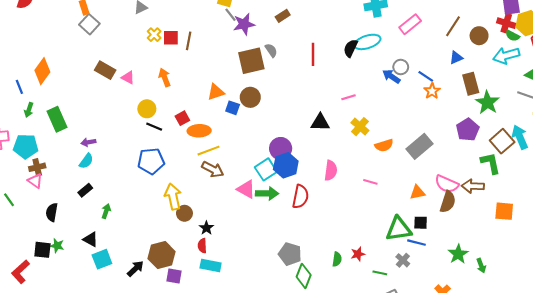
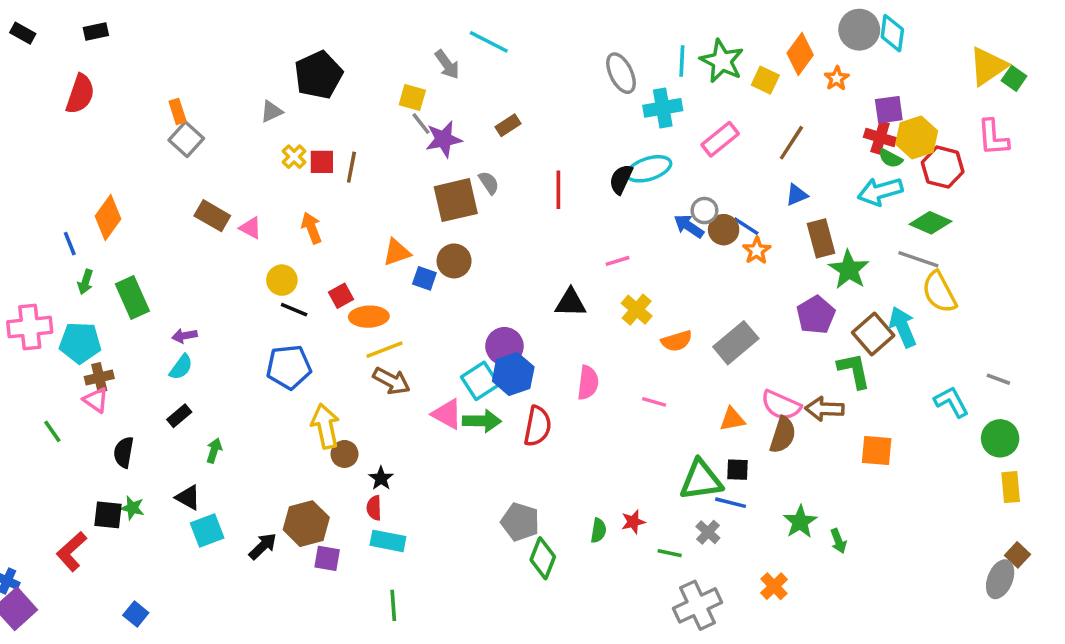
brown circle: (479, 36) -> (724, 230), moved

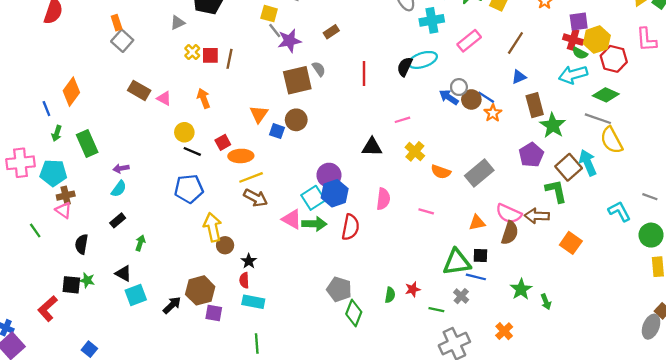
orange triangle: (397, 252) -> (259, 114), turned -36
orange semicircle: (677, 341) -> (441, 172), turned 36
orange square: (877, 451) -> (571, 243), turned 30

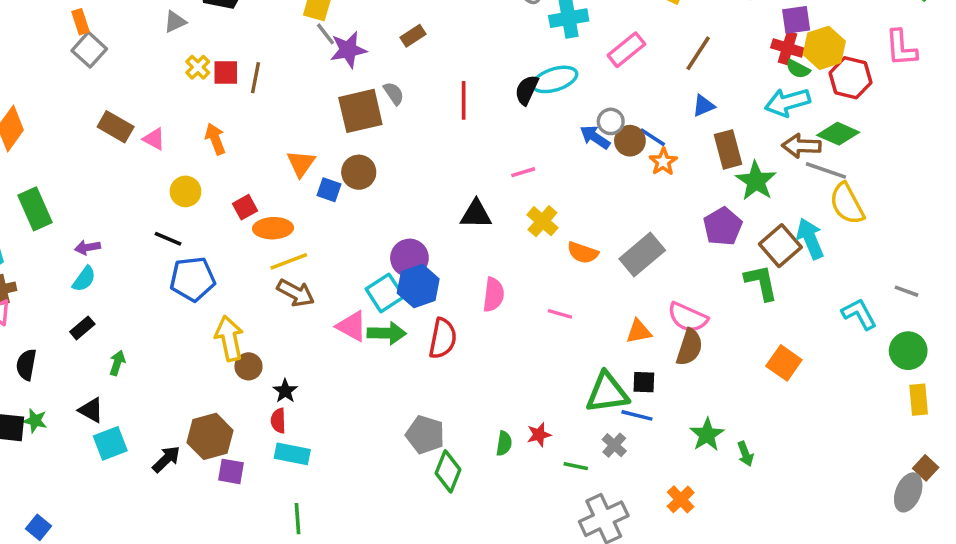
black line: (192, 151) -> (168, 239), moved
brown arrow: (537, 216) -> (801, 146), moved

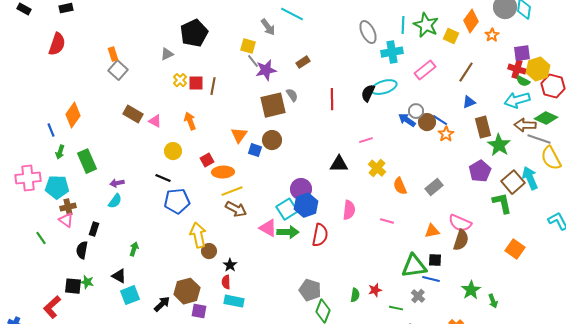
orange semicircle: (583, 253) -> (400, 186), turned 48
gray rectangle: (642, 254) -> (434, 187), size x0.7
black rectangle: (82, 328) -> (94, 229), moved, turned -32

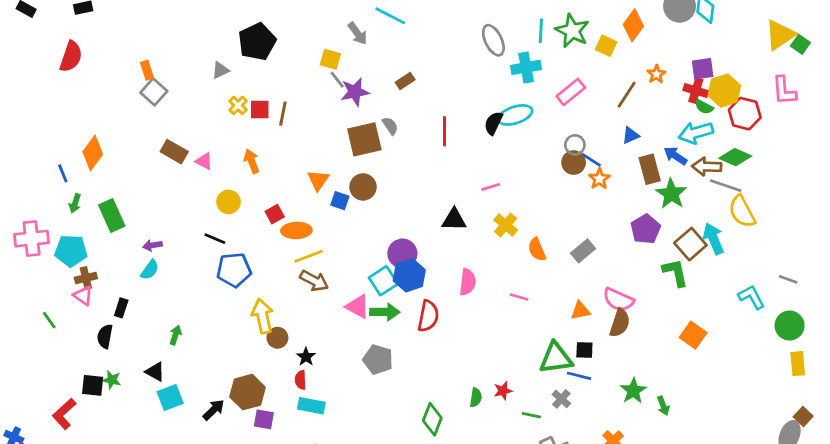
orange star: (492, 35) -> (656, 74), moved
gray circle: (416, 111) -> (575, 145), moved
blue arrow: (407, 120) -> (675, 156), moved
gray pentagon: (310, 290) -> (378, 359), moved

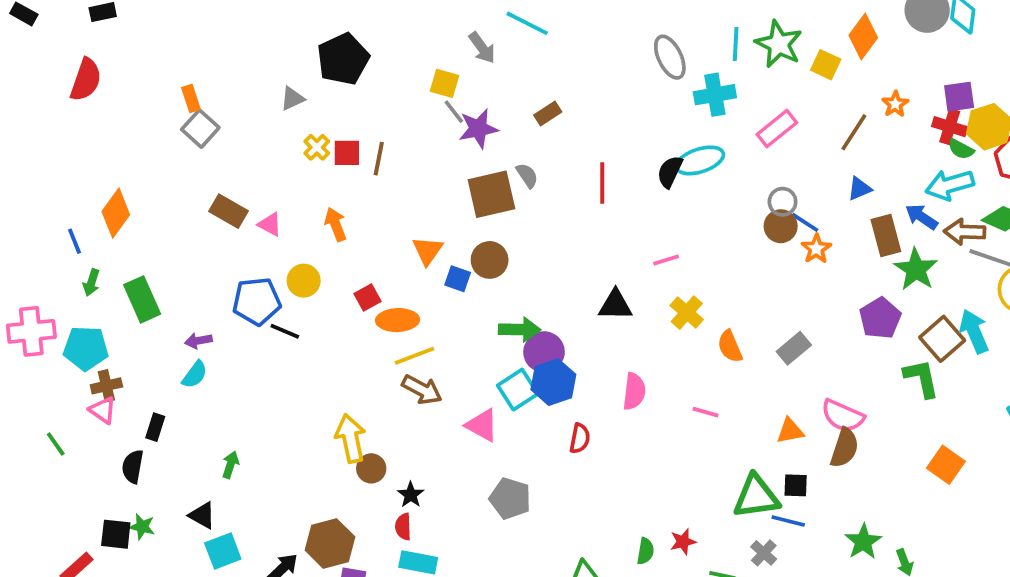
blue pentagon: (234, 270) -> (257, 301), moved
green arrow: (385, 312) -> (520, 329), moved
red semicircle: (428, 316) -> (580, 438), size x0.7

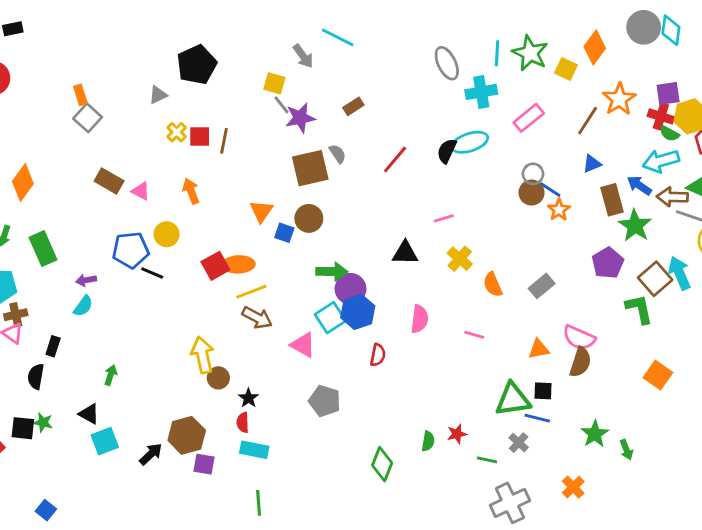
orange star: (895, 104) -> (619, 99), size x1.6
red line: (602, 183) -> (395, 160), turned 40
red square: (367, 298) -> (215, 266), moved, size x1.4

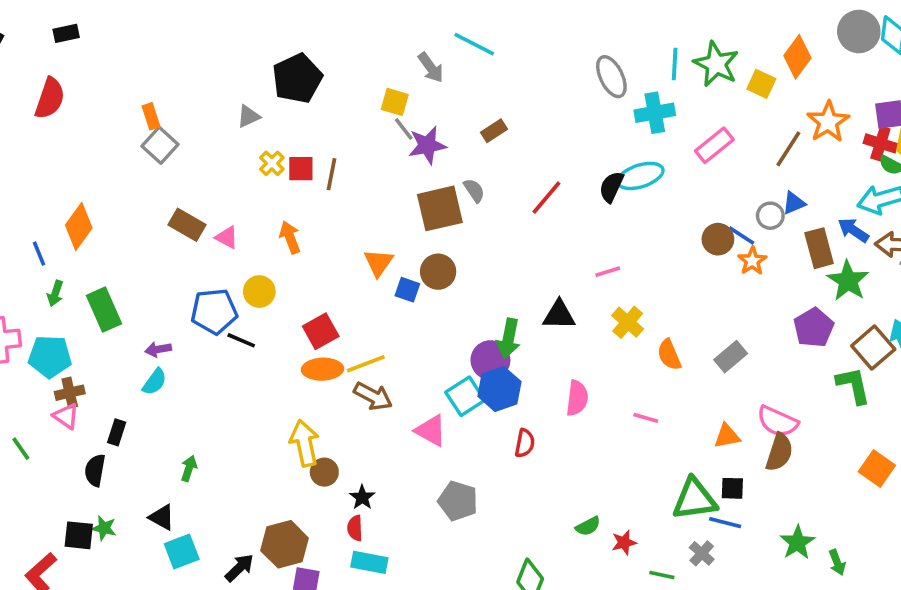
gray circle: (533, 174) -> (770, 216), moved
orange ellipse: (238, 264) -> (322, 369), moved
green arrow: (332, 272) -> (508, 338), moved, turned 100
green semicircle: (428, 441) -> (588, 526), moved, turned 54

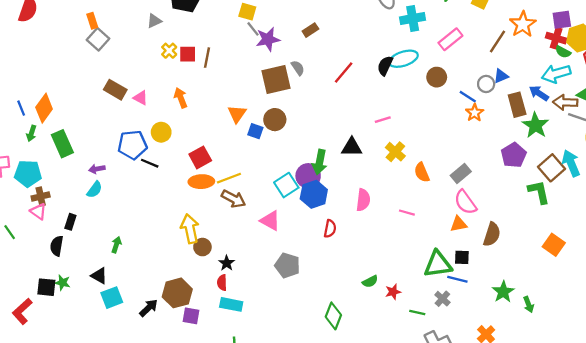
orange diamond: (79, 227) -> (44, 108), moved
brown circle: (718, 239) -> (437, 77), moved
cyan square: (465, 396) -> (286, 185), moved
pink semicircle: (778, 422) -> (465, 202), moved, turned 30

